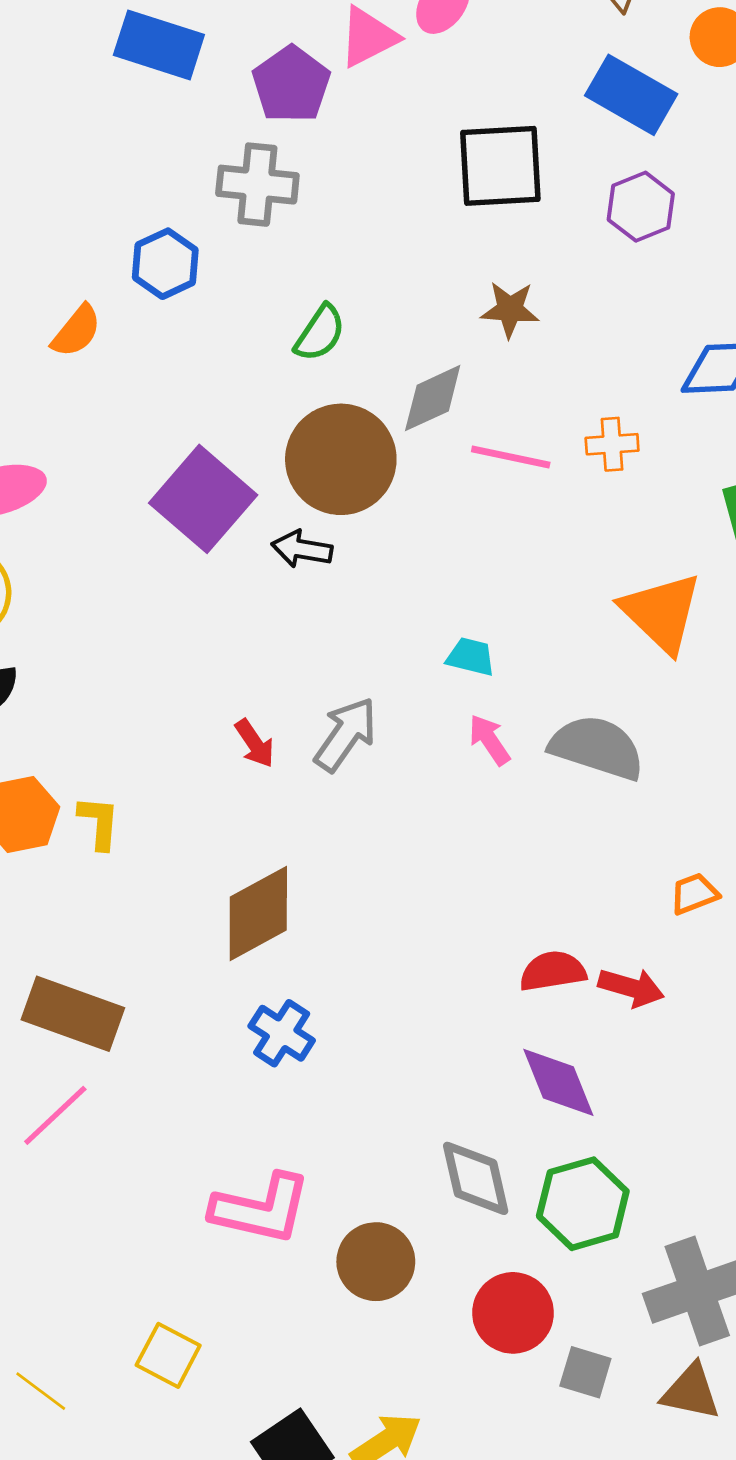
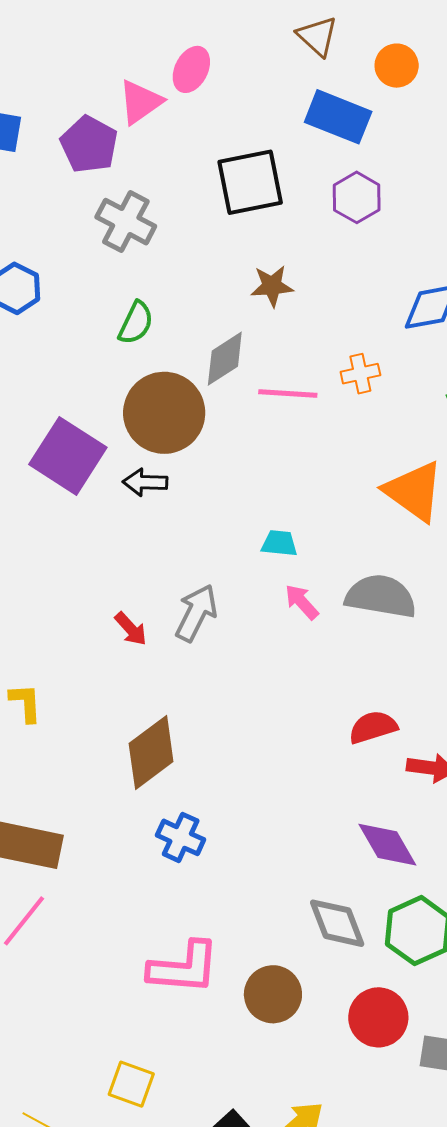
gray cross: (257, 185) -> (126, 222), moved, turned 30
red semicircle: (553, 971) -> (373, 727), moved

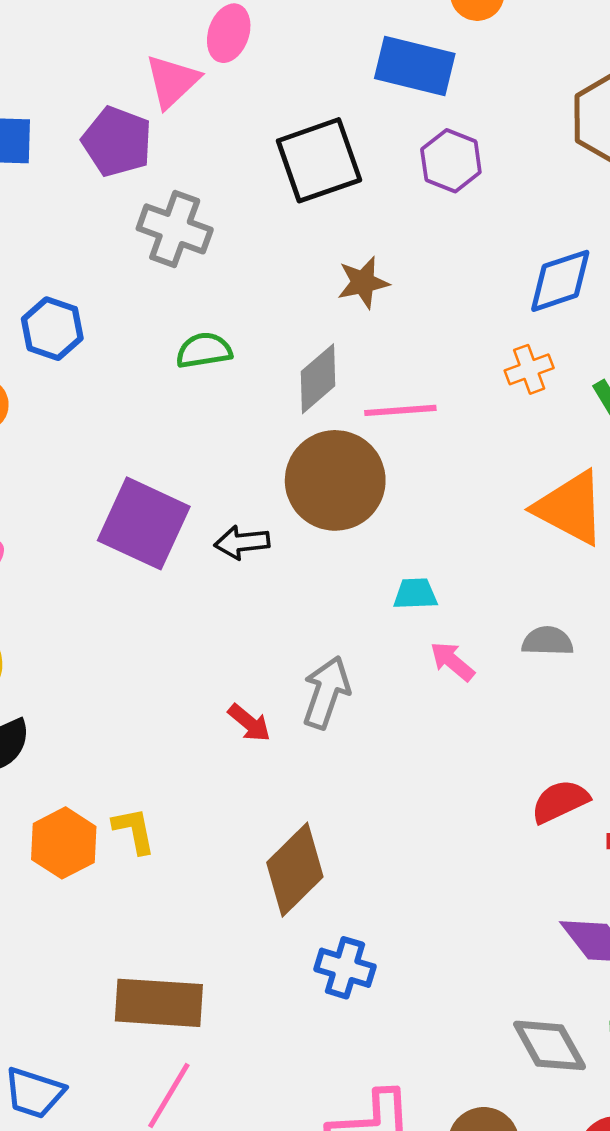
green semicircle: (136, 323) -> (204, 350), turned -117
orange cross: (360, 374) -> (529, 369), moved
brown circle: (164, 413) -> (335, 480), moved
gray semicircle: (381, 596) -> (548, 641), size x0.6

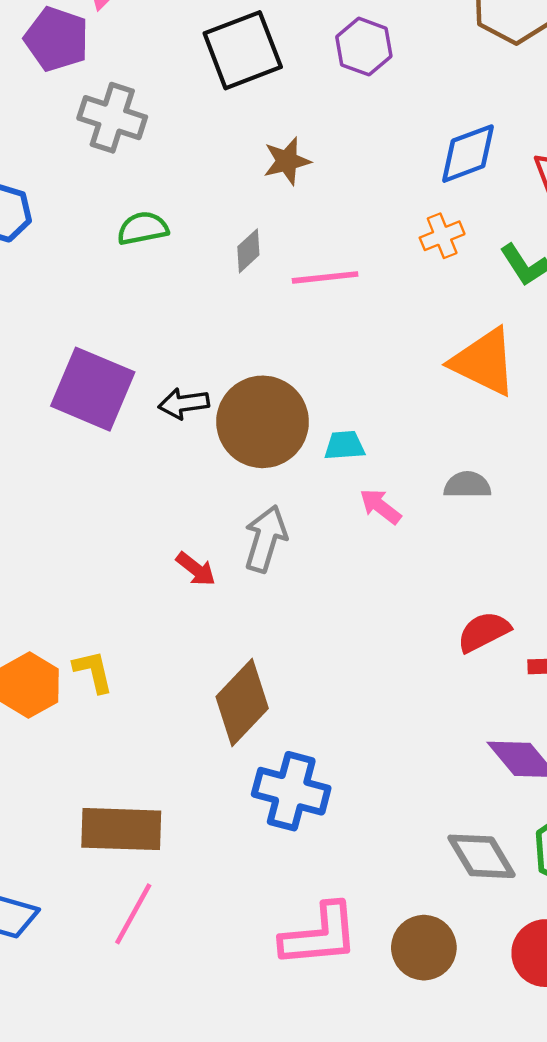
gray diamond: (318, 379) -> (248, 251), size x0.7
brown circle: (335, 480) -> (263, 422), moved
blue cross: (345, 968) -> (291, 791), size x1.4

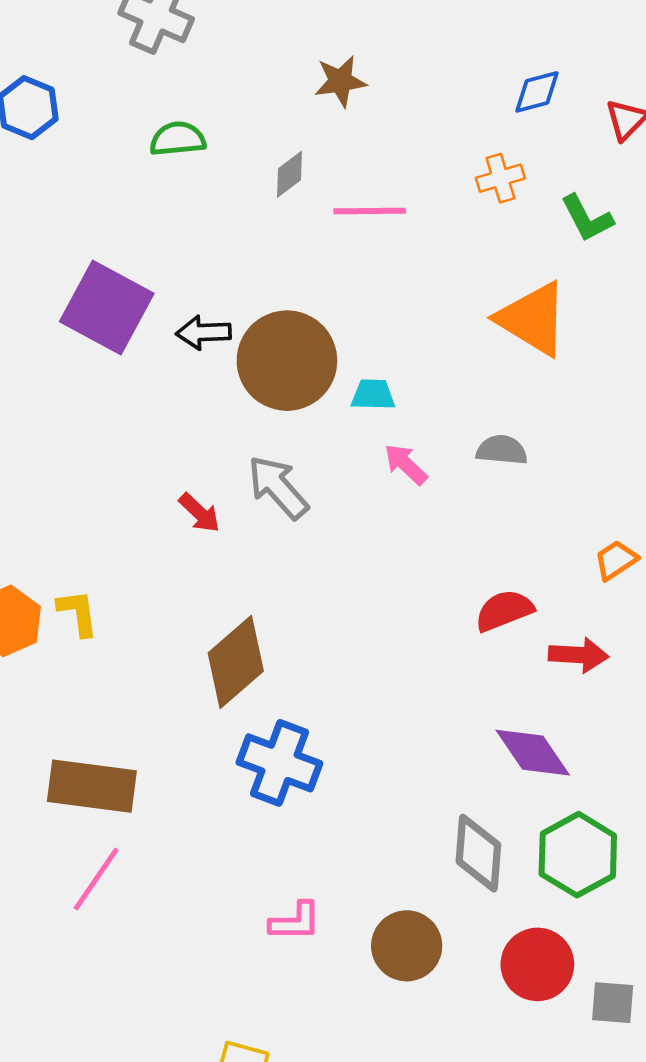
blue diamond: (468, 154) -> (537, 92), size x0.7
gray arrow: (265, 539) -> (278, 487), turned -64
gray diamond: (481, 856) -> (478, 853), turned 30
pink L-shape: (320, 935) -> (295, 921), size x0.6

